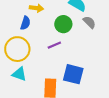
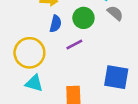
blue semicircle: (25, 23) -> (56, 24), moved
blue square: (73, 74) -> (116, 77), moved

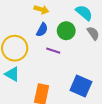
purple line: (74, 44) -> (53, 51), turned 32

